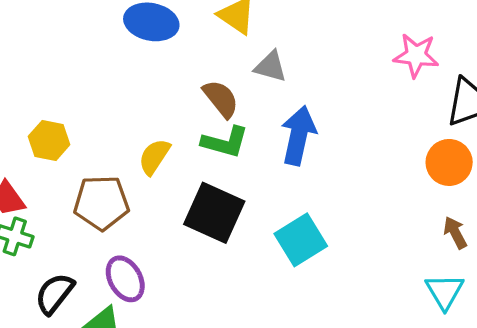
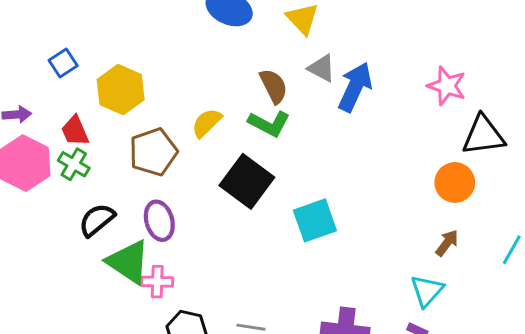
blue arrow: (298, 136) -> (355, 87), moved
yellow hexagon: (49, 140) -> (121, 90), size x1.4
brown pentagon: (101, 203) -> (153, 152), turned -30
brown arrow: (455, 233) -> (447, 243), turned 52

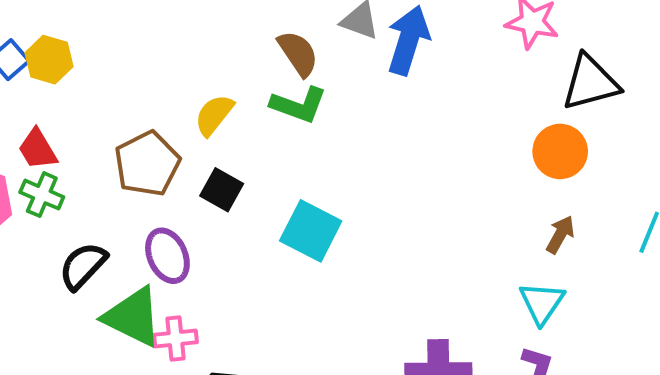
yellow hexagon: (121, 90) -> (49, 60), moved, size x0.7
black square: (247, 181) -> (222, 190), moved, size x0.6
cyan square: (315, 220) -> (311, 231), moved, turned -36

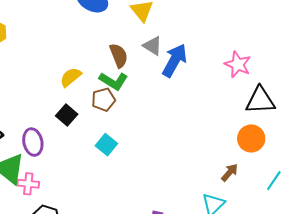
orange circle: (560, 151) -> (251, 139), moved
brown pentagon: (147, 164) -> (103, 100), moved, size x0.7
cyan square: (311, 231) -> (106, 145), size x0.7

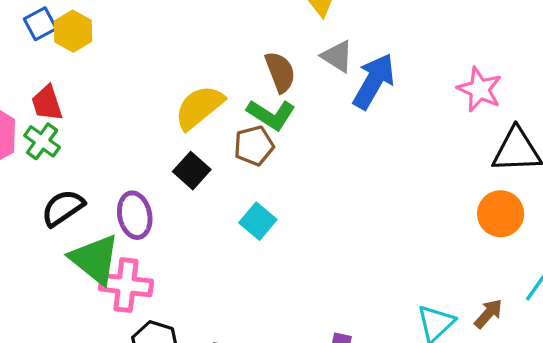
yellow semicircle: (71, 77) -> (199, 107), size x1.4
brown arrow: (230, 173) -> (488, 314), moved
pink cross: (28, 184) -> (126, 285), size x1.4

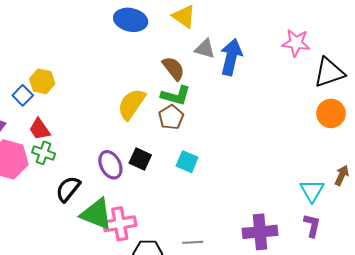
blue square: (40, 24) -> (23, 95), moved
black square: (192, 171) -> (140, 159), moved
purple ellipse: (135, 215) -> (110, 165), moved

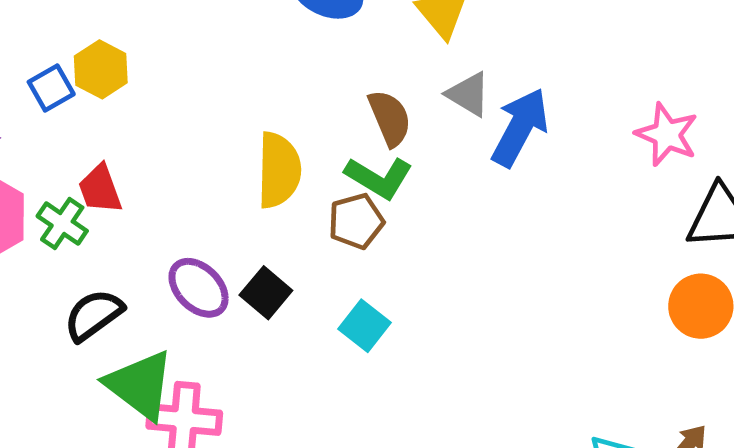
yellow semicircle: (131, 104) -> (279, 170), turned 132
red trapezoid: (40, 129) -> (100, 189), moved
purple ellipse: (110, 165) -> (199, 288), turned -32

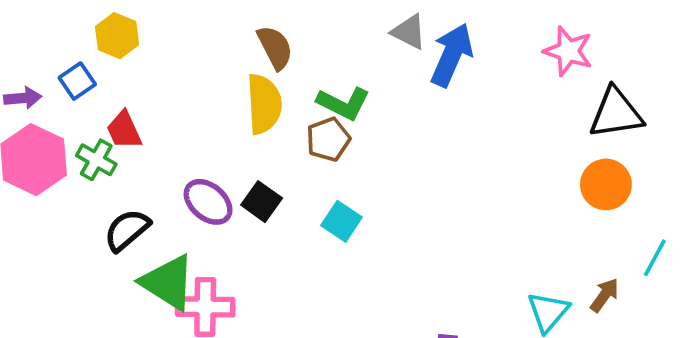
blue square: (51, 88) -> (77, 81), moved
brown semicircle: (390, 118) -> (275, 47), moved

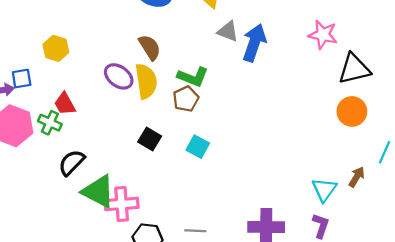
blue square: (77, 81) -> (22, 79), moved, turned 30
purple ellipse: (208, 202) -> (119, 76), moved

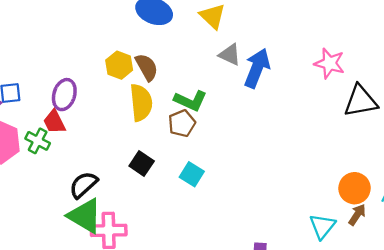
yellow hexagon: (56, 48) -> (119, 65), moved
purple ellipse: (119, 76) -> (64, 95), moved, turned 68
orange circle: (352, 111) -> (354, 188), moved
black semicircle: (72, 163) -> (83, 185), moved

